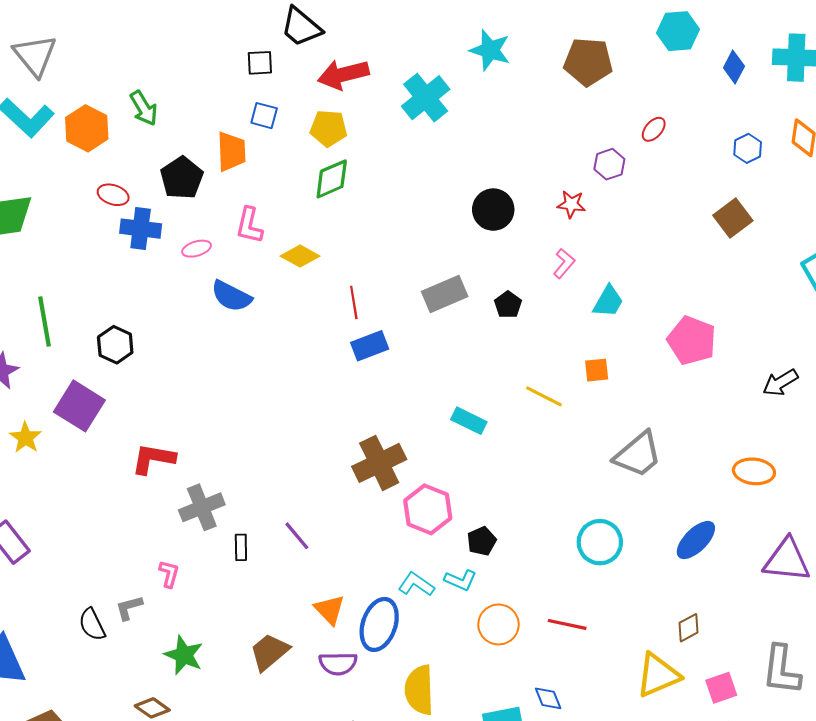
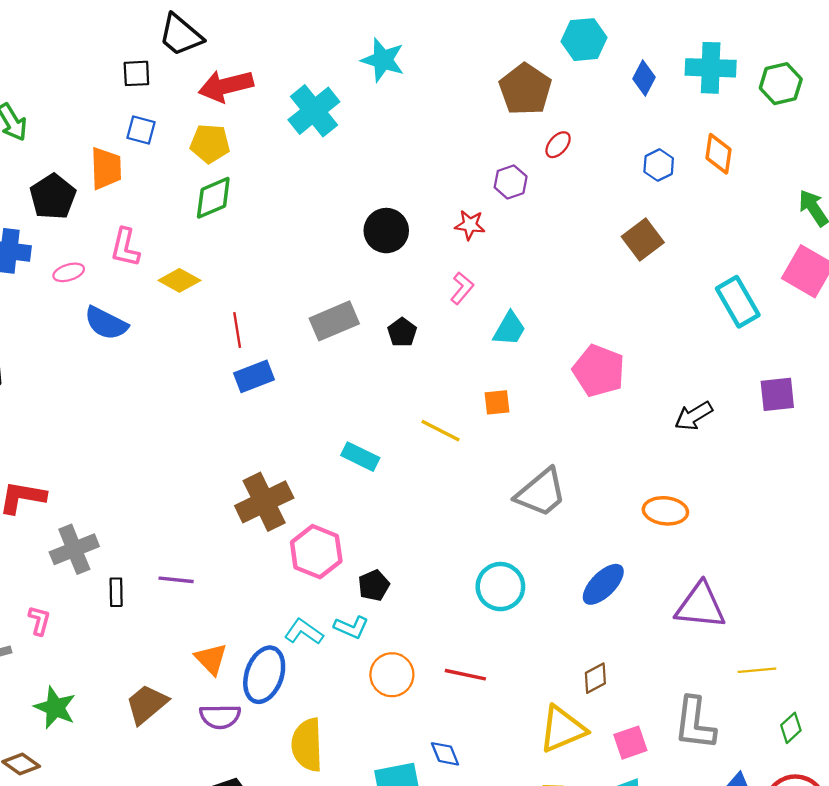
brown pentagon: (588, 62) -> (525, 89), moved, turned 30
purple line: (297, 536) -> (176, 580), turned -44

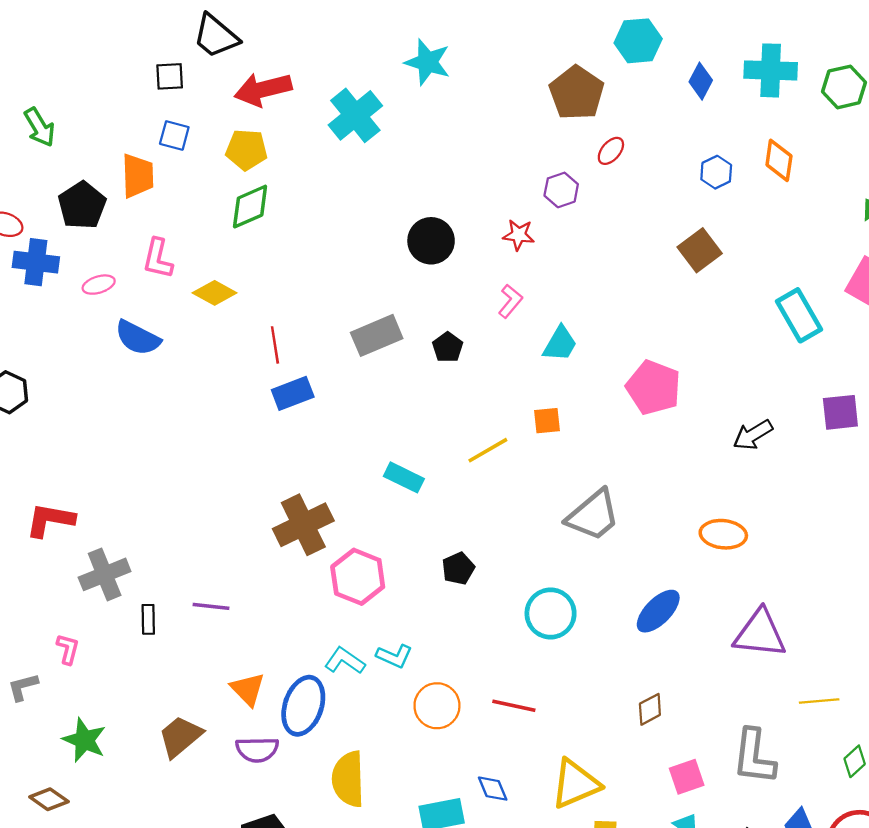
yellow line: (441, 431) -> (488, 450), turned -57
black pentagon: (374, 585) -> (458, 569), moved
yellow triangle: (563, 729) -> (575, 784), moved

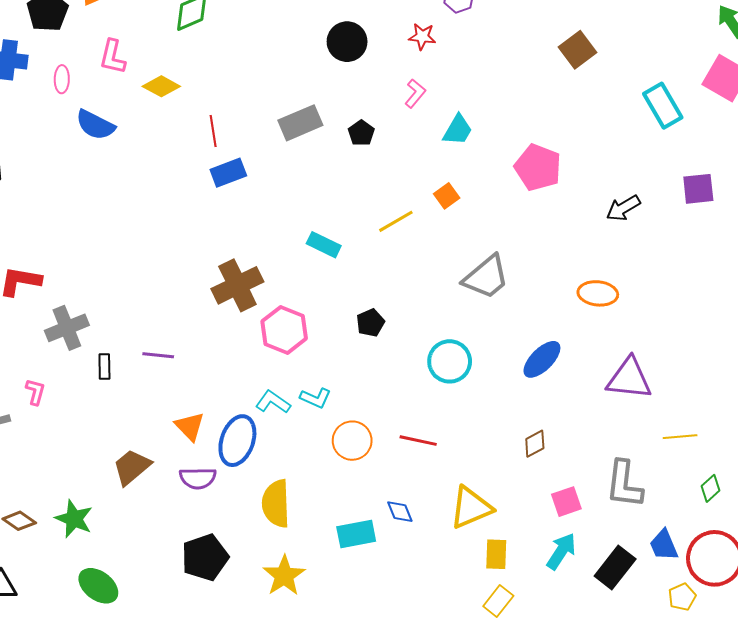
pink ellipse: (99, 285) -> (62, 79), turned -72
orange square: (547, 421) -> (447, 196), turned -30
green star: (84, 740) -> (74, 519), moved

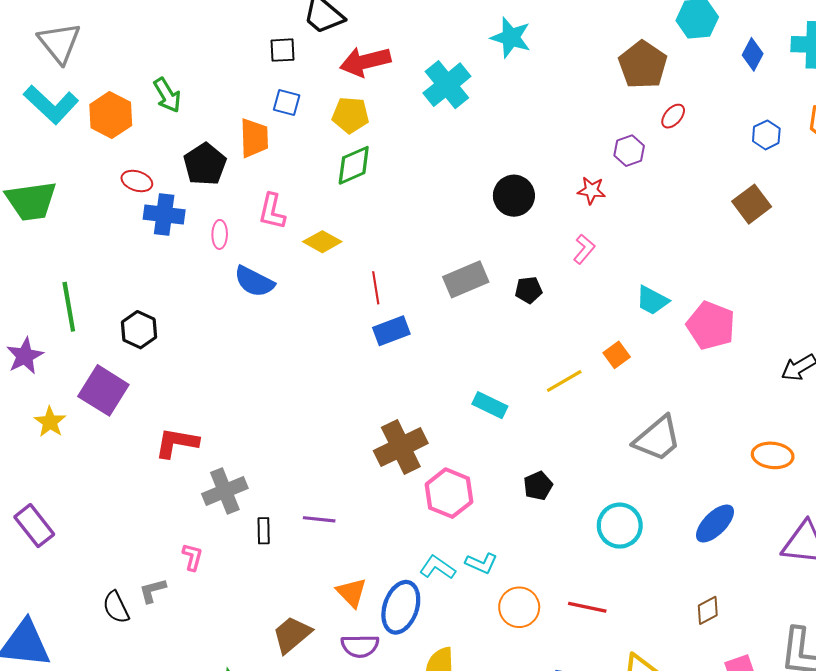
cyan trapezoid: (458, 130) -> (652, 300), moved, turned 88
black pentagon: (361, 133) -> (529, 290), turned 30

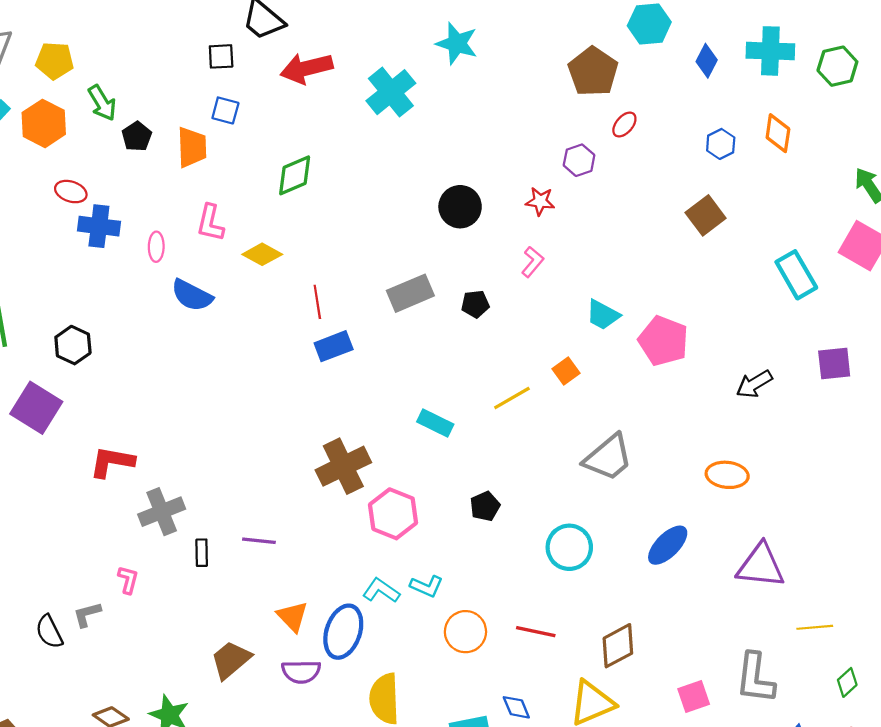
yellow pentagon: (351, 115) -> (55, 61), moved
black pentagon: (205, 164) -> (137, 136), moved, size x0.7
brown diamond: (708, 610) -> (618, 646), moved, size x1.5

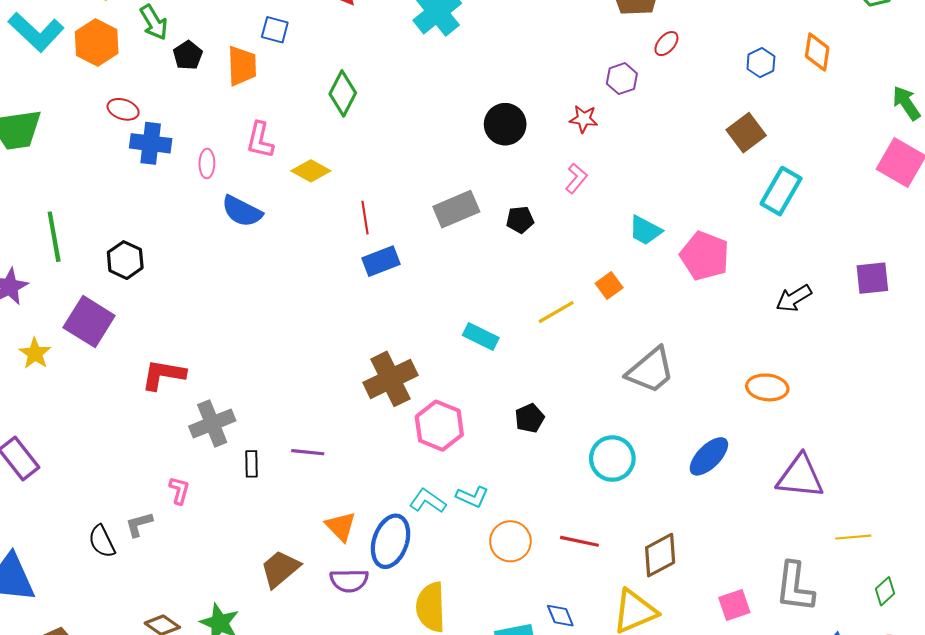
green diamond: (295, 175) -> (343, 93), turned -39
cyan rectangle: (796, 275) -> (781, 191), moved, turned 60

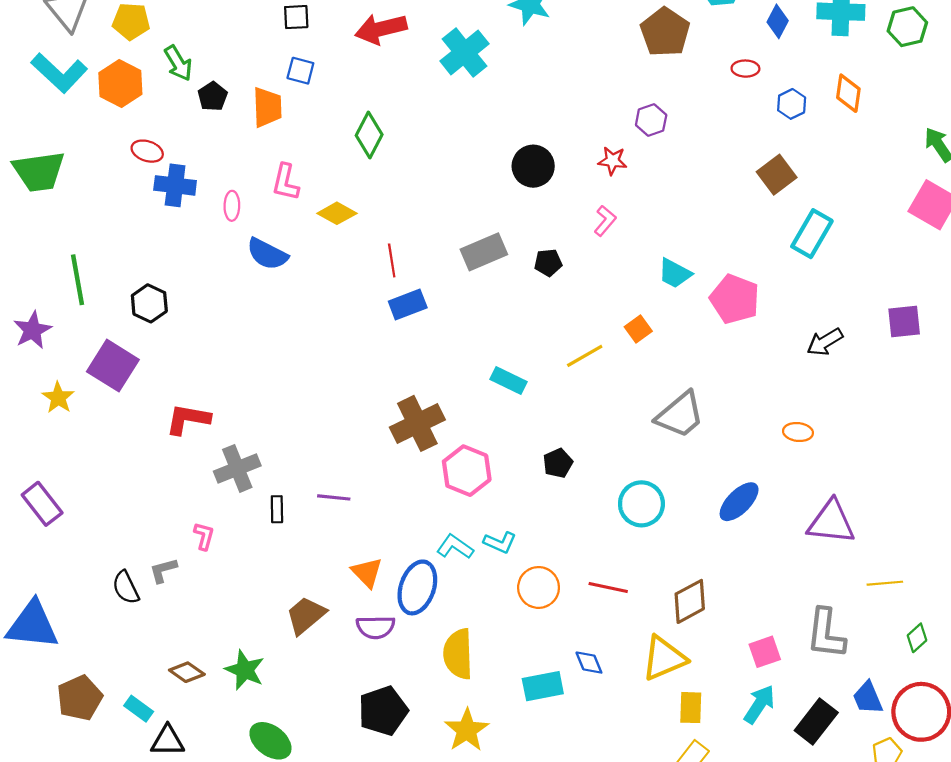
red ellipse: (666, 44) -> (745, 69), moved, turned 50
orange ellipse: (767, 387) -> (798, 432), size x0.7

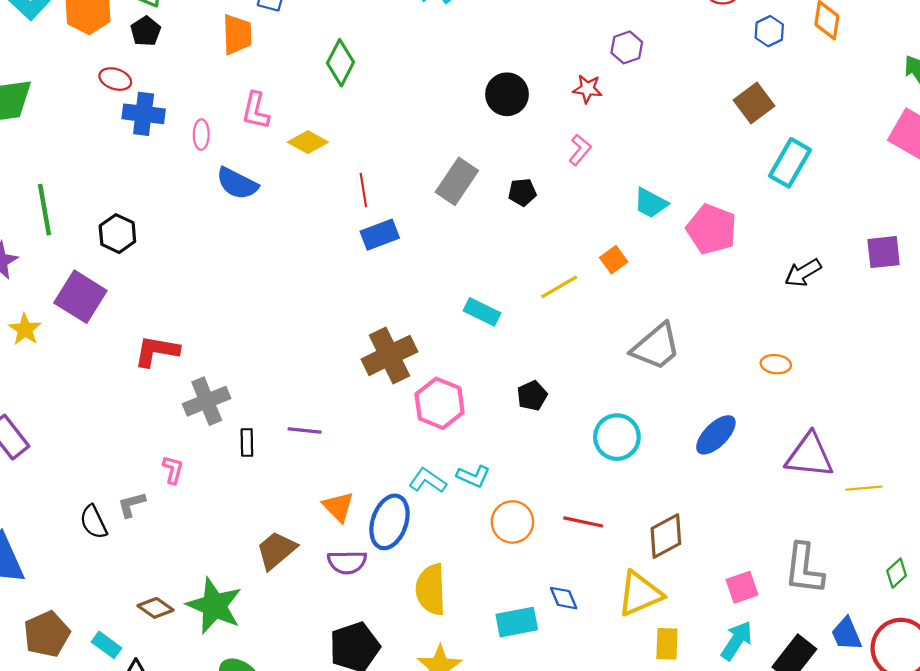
black pentagon: (213, 96) -> (146, 31), moved
gray rectangle: (484, 252) -> (457, 181), turned -33
yellow line: (885, 583) -> (864, 488), moved
green star: (245, 670) -> (214, 606), size x1.4

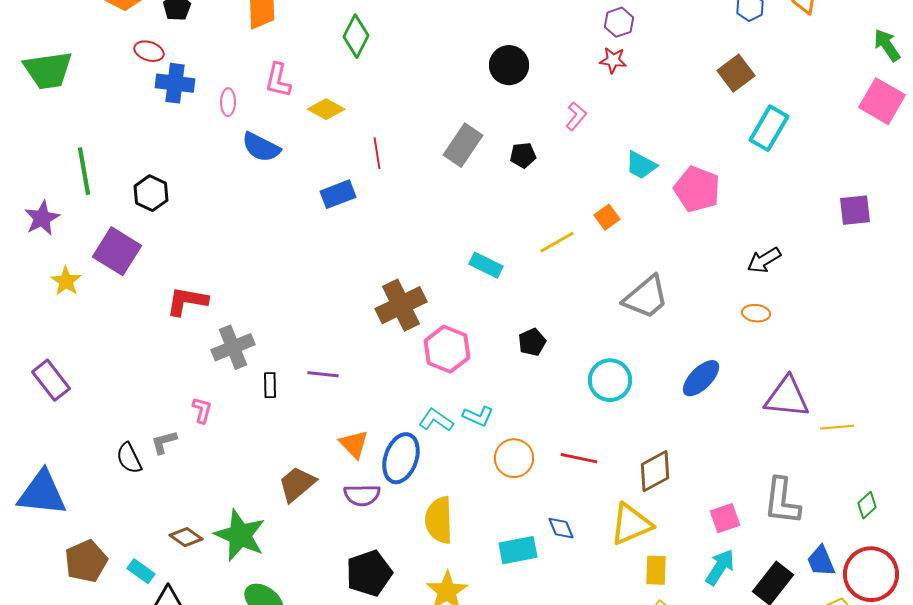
red star: (588, 89) -> (613, 60), moved
blue rectangle: (380, 235) -> (338, 194), moved
black arrow: (803, 273) -> (764, 260), moved

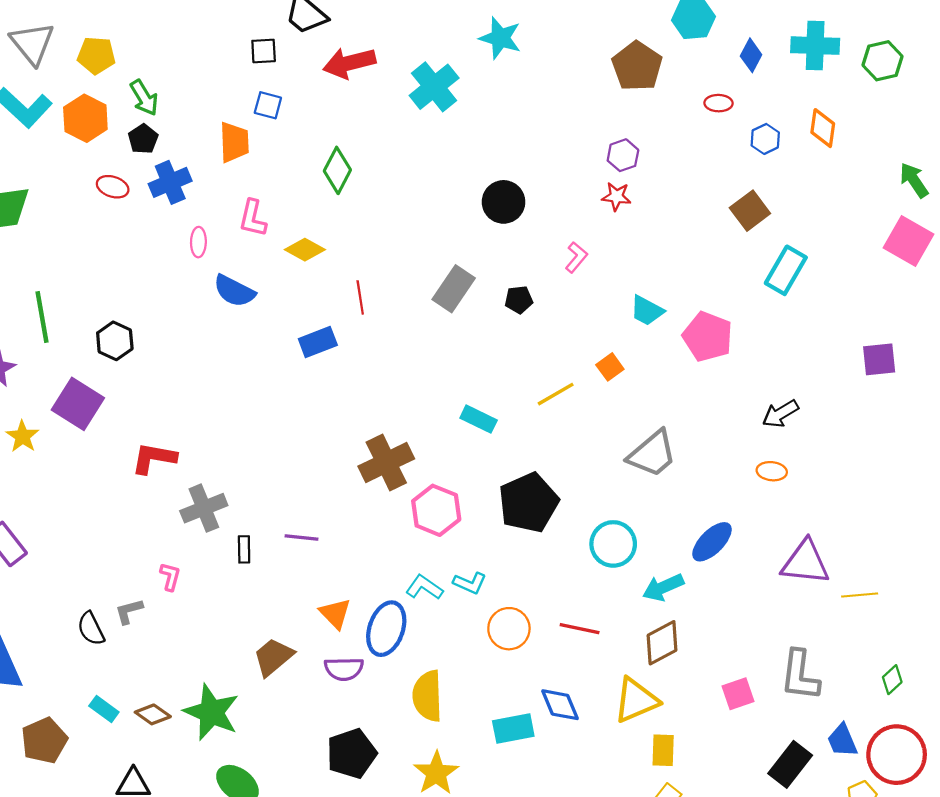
blue cross: (175, 83) -> (170, 182), moved, turned -30
black pentagon: (532, 342) -> (528, 503), size x2.0
blue diamond: (561, 528) -> (560, 705), size x1.4
cyan arrow: (720, 567) -> (663, 587), moved, turned -147
cyan rectangle: (141, 571) -> (104, 709), moved

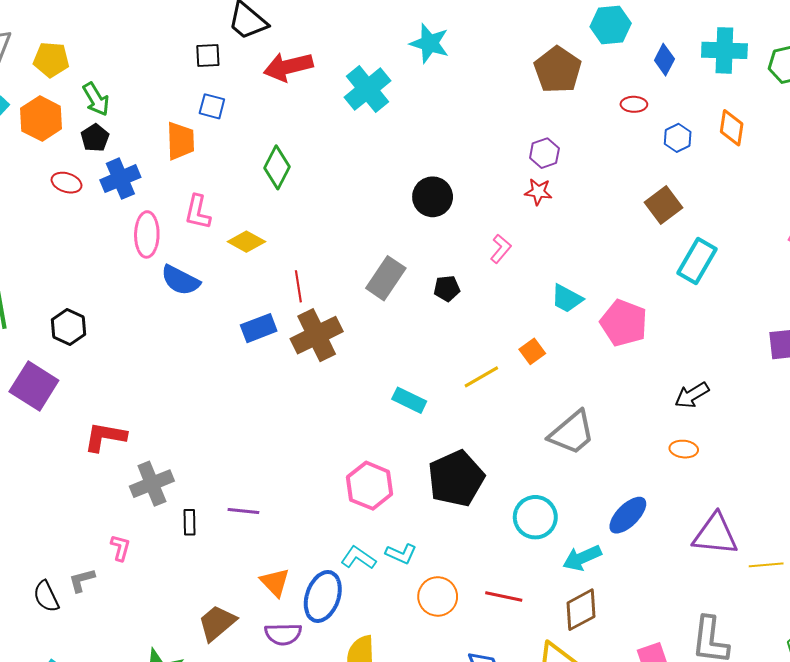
pink ellipse: (198, 242) -> (147, 234), size x1.6
brown cross: (386, 463) -> (317, 335), moved

